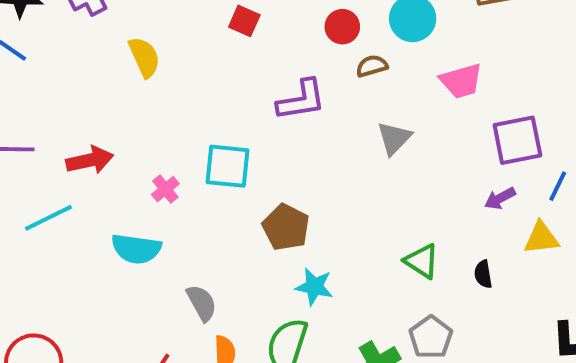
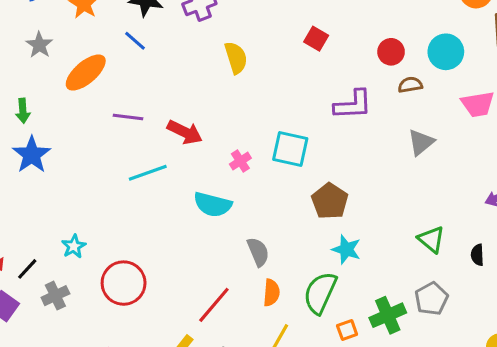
red arrow: (90, 160) -> (185, 132), turned 32

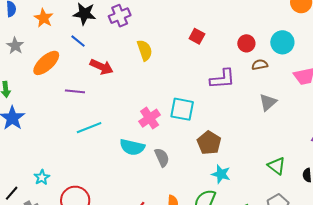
red arrow: (185, 132) -> (102, 67), moved
pink cross: (240, 161) -> (150, 118), size x1.5
gray semicircle: (258, 252) -> (162, 157), moved

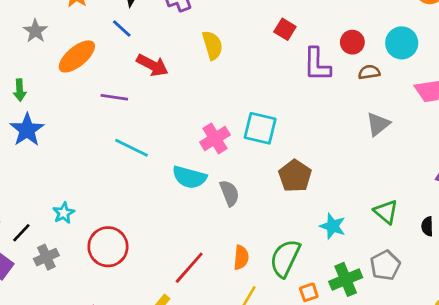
purple L-shape: (222, 79) -> (317, 65), moved, turned 92
cyan line: (89, 128) -> (131, 148), turned 45
cyan star: (221, 174) -> (333, 226), moved

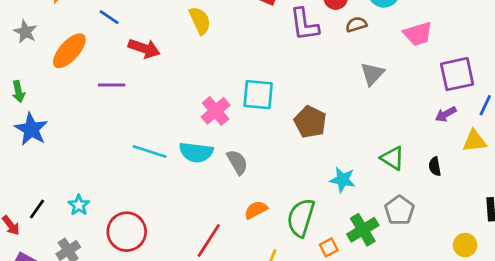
cyan line: (131, 148) -> (150, 151), moved
brown pentagon: (295, 176) -> (310, 122), moved
black line: (21, 233) -> (37, 209), moved
orange semicircle: (241, 257) -> (256, 210), moved, turned -115

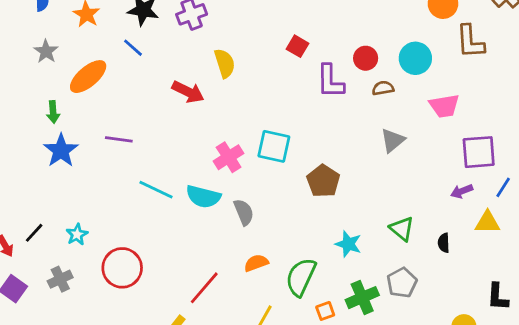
red arrow: (144, 48) -> (188, 92), moved
purple line: (112, 85) -> (119, 139), moved
green arrow: (18, 92) -> (53, 112), moved
blue star: (31, 129) -> (61, 151), moved

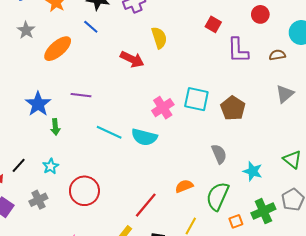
red circle: (366, 58) -> (260, 14), moved
green arrow: (53, 112) -> (55, 127), moved
brown pentagon: (323, 181) -> (233, 108), moved
gray semicircle: (244, 212) -> (219, 154), moved

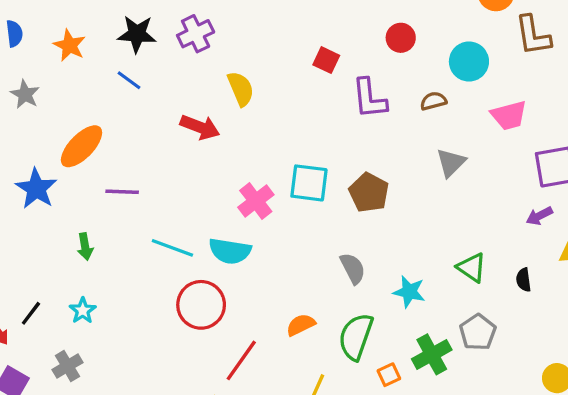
orange ellipse: (58, 49) -> (82, 146), moved
blue star: (38, 104) -> (36, 189), moved
red circle: (84, 191) -> (201, 305), moved

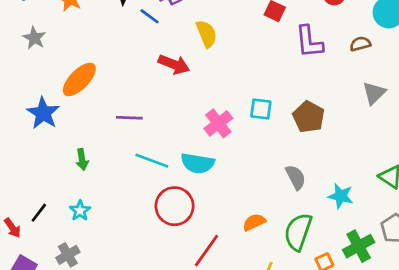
blue line: (129, 80) -> (150, 16), moved
cyan square: (309, 183) -> (261, 109), size x0.7
purple line: (122, 192) -> (129, 118), moved

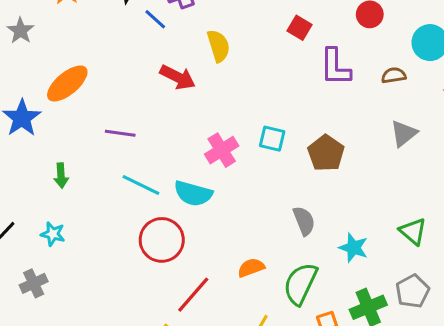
cyan star: (80, 211) -> (53, 234), turned -30

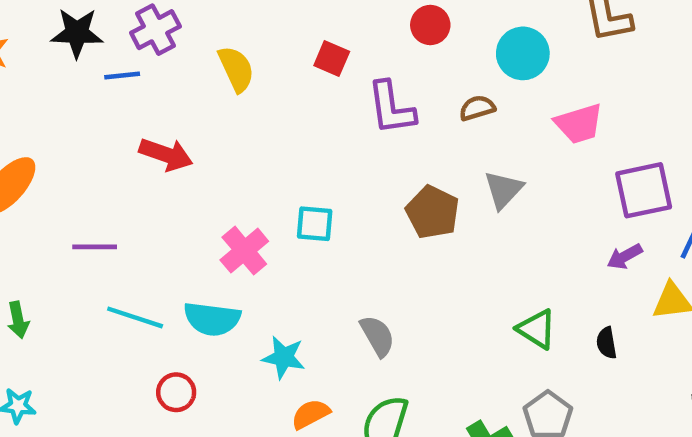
blue line: (155, 19) -> (122, 76), turned -40
yellow semicircle: (218, 46) -> (236, 69), moved
brown pentagon: (326, 153) -> (432, 212), moved
red circle: (162, 240) -> (176, 392), size x0.6
cyan star: (353, 248) -> (284, 357), moved

